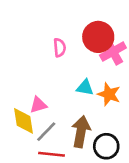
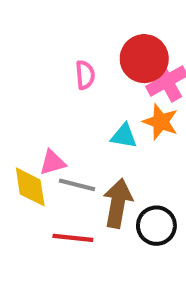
orange star: (109, 94) -> (161, 122), moved
gray line: (46, 132) -> (77, 185), moved, turned 60

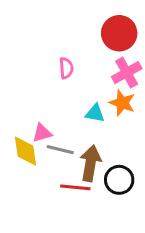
red circle: (144, 59) -> (119, 33), moved
red line: (73, 238) -> (75, 187), moved

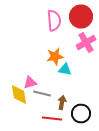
pink semicircle: (66, 68) -> (54, 20), moved, size x1.5
orange star: (122, 103) -> (55, 56), moved, turned -30
brown arrow: (90, 163) -> (62, 102), size x0.6

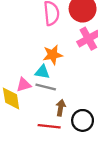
cyan triangle: (65, 70) -> (42, 72), moved
gray line: (42, 94) -> (46, 87), moved

